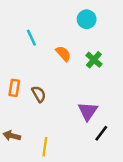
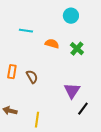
cyan line: (31, 38) -> (26, 31), turned -56
orange semicircle: (63, 54) -> (52, 44), turned -32

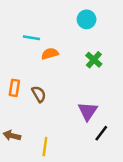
orange semicircle: (52, 44) -> (50, 54), moved, turned -32

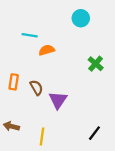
green cross: (94, 60) -> (96, 64), moved
purple triangle: (88, 111) -> (58, 100), moved
black line: (101, 133) -> (94, 133), moved

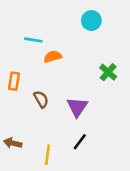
orange rectangle: (14, 82) -> (14, 81), moved
purple triangle: (58, 100) -> (77, 107), moved
black line: (94, 133) -> (80, 142), moved

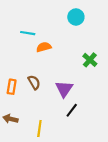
orange rectangle: (14, 81) -> (12, 87), moved
black line: (80, 142) -> (72, 110), moved

